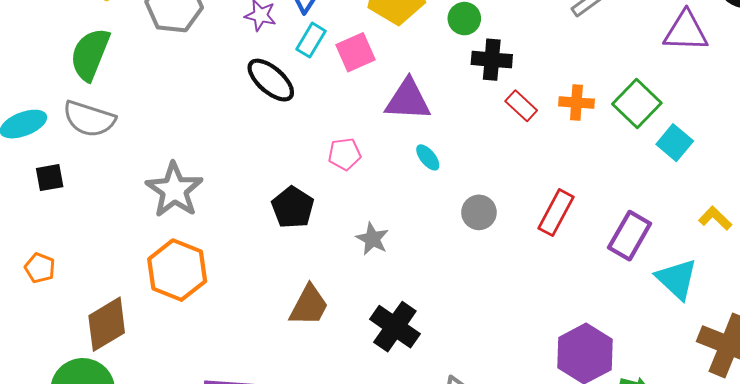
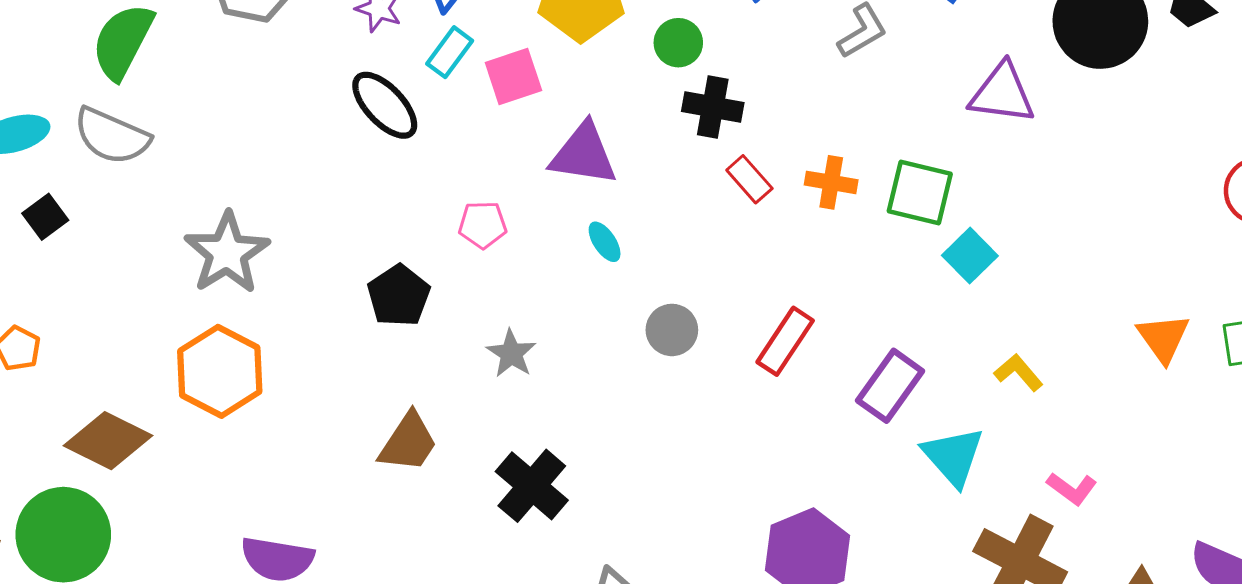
green square: (637, 103) -> (920, 193), turned -36
black square: (50, 178) -> (45, 217), turned -32
brown diamond: (107, 324) -> (108, 441), turned 52

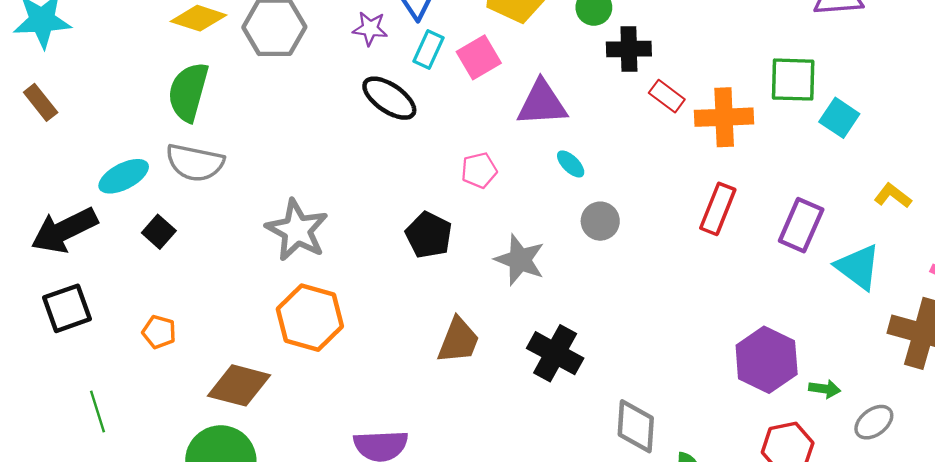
orange cross: (831, 182) -> (724, 117), moved, size x1.5
gray circle: (672, 330) -> (600, 221), moved
gray star: (511, 353) -> (520, 260), size x1.4

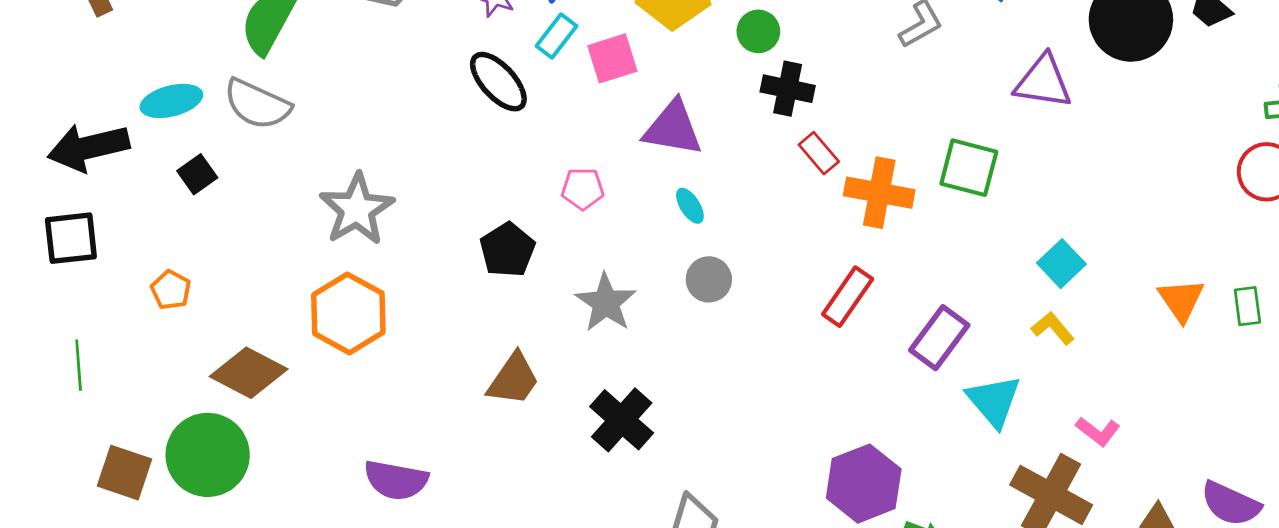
cyan square: (839, 118) -> (1061, 264), moved

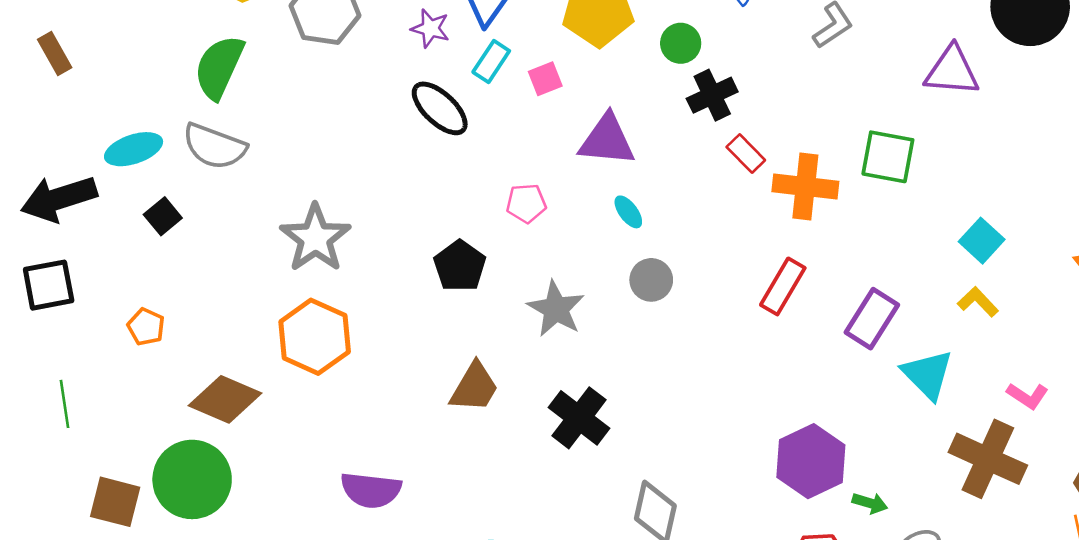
pink square: (612, 58) -> (545, 79), size x0.7
black cross: (788, 89) -> (712, 95), turned -33

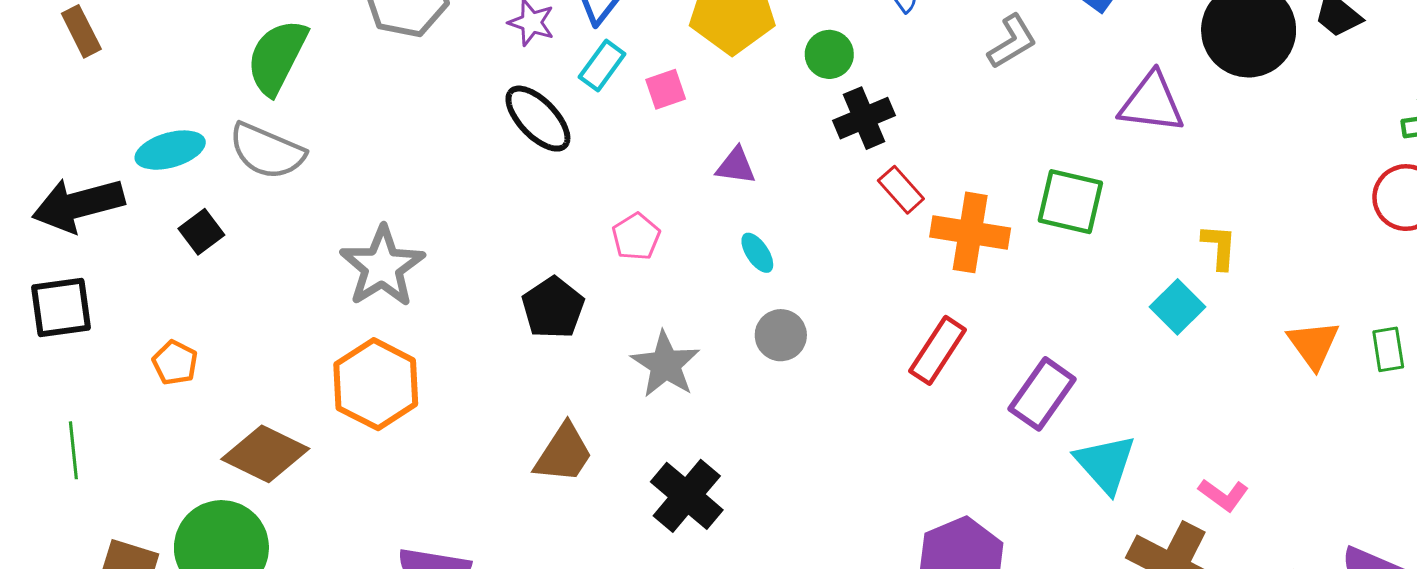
purple triangle: (607, 140) -> (736, 166), size x0.6
pink pentagon: (526, 203) -> (636, 237), turned -30
yellow L-shape: (978, 302) -> (1219, 247), moved, turned 45

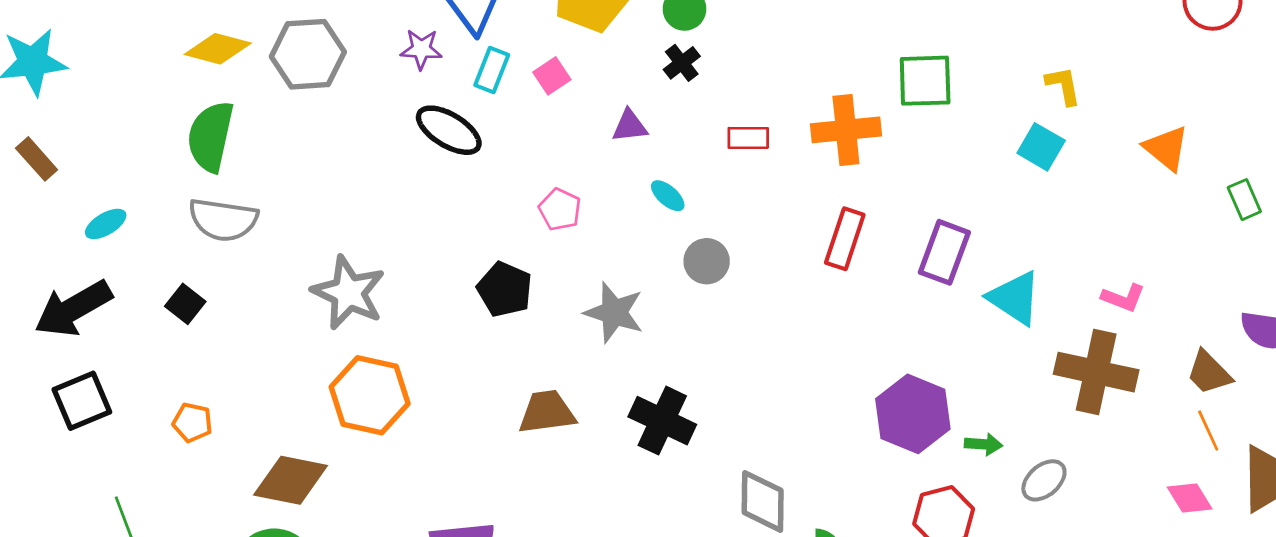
black cross: (864, 118) -> (682, 63), moved, size x0.7
cyan ellipse: (170, 150) -> (106, 224), moved, size x0.7
red rectangle: (901, 190) -> (748, 138), moved, turned -33
green rectangle: (1388, 349) -> (1244, 200), moved
brown trapezoid: (564, 453) -> (547, 412), turned -116

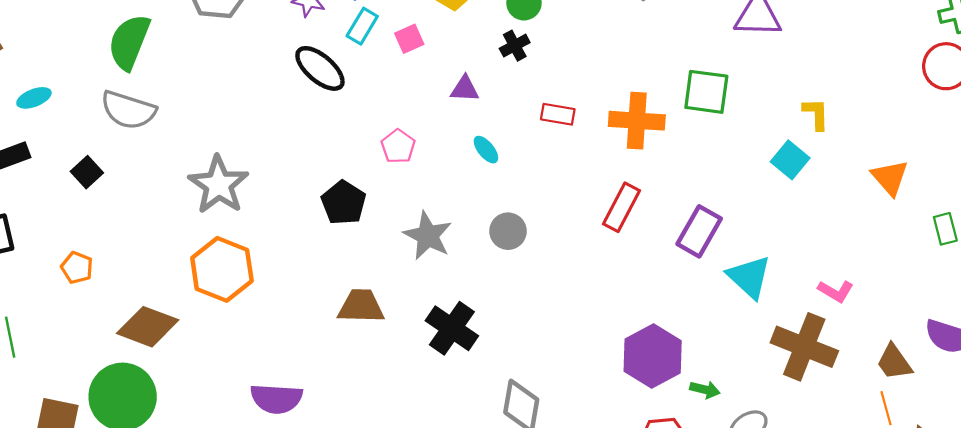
gray circle: (707, 261) -> (508, 231), moved

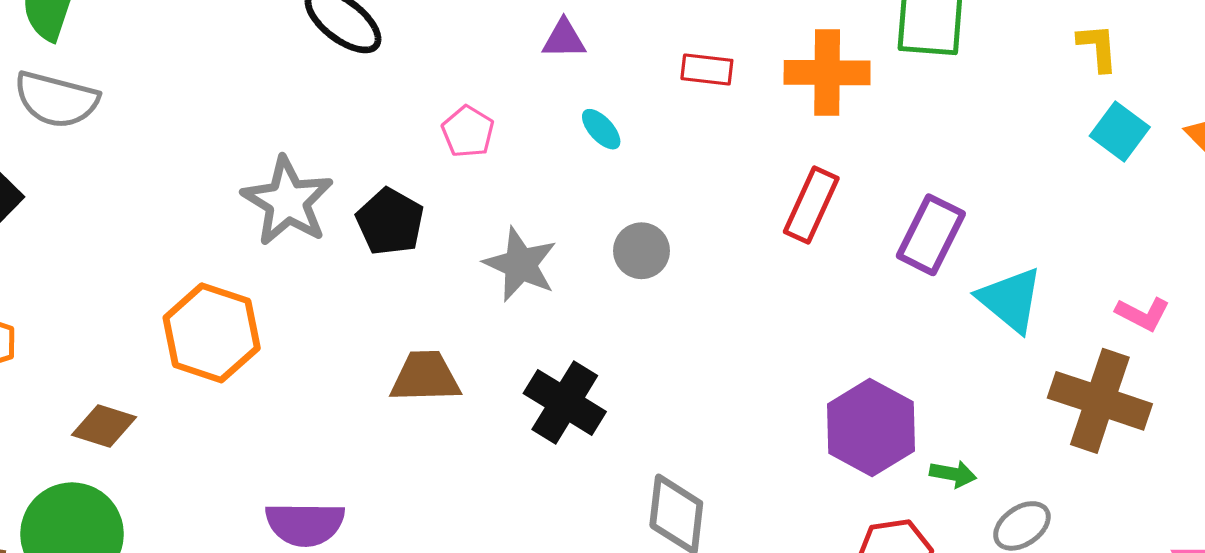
cyan square: (790, 160) -> (1120, 132), moved
gray star: (219, 185) -> (288, 201), moved
brown diamond: (148, 327) -> (104, 426), size x0.7

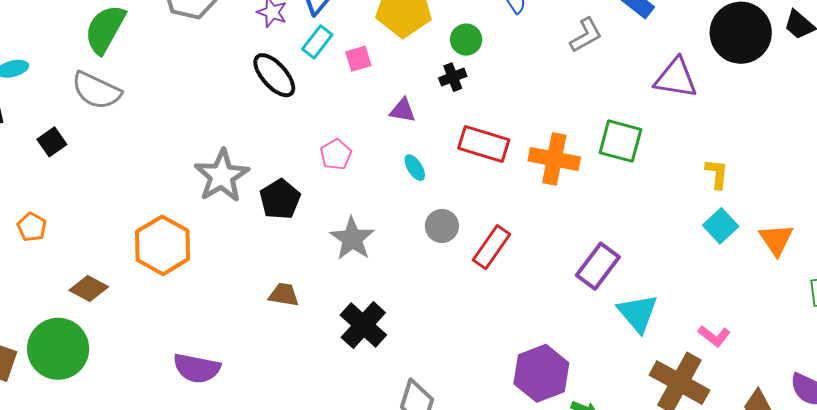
red rectangle: (707, 70) -> (484, 144), size x1.6
red rectangle: (811, 205) -> (491, 247), moved
gray circle: (641, 251) -> (442, 226), moved
brown trapezoid: (425, 377) -> (284, 295), size x0.7

